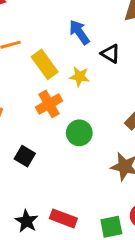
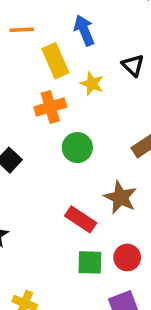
blue arrow: (79, 32) -> (84, 30), moved
red rectangle: (63, 218) -> (81, 219), moved

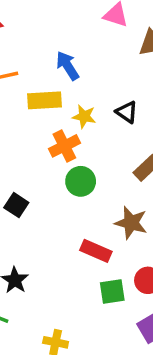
yellow rectangle: (55, 61) -> (45, 100), turned -60
black triangle: (133, 65) -> (127, 112), moved
orange cross: (50, 107) -> (64, 146), moved

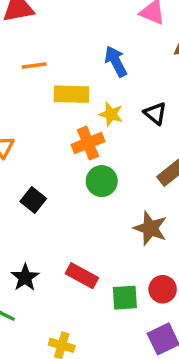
blue arrow: (68, 66) -> (116, 61), moved
red rectangle: (96, 251) -> (82, 276), moved

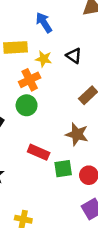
green circle: (102, 181) -> (27, 105), moved
red rectangle: (82, 276) -> (39, 152), moved
green square: (125, 298) -> (63, 169), moved

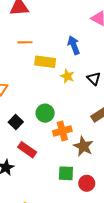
orange cross: (30, 80) -> (62, 131), moved
red rectangle: (39, 152) -> (27, 150), moved

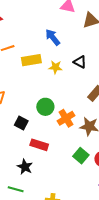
green square: (66, 173) -> (81, 156), turned -35

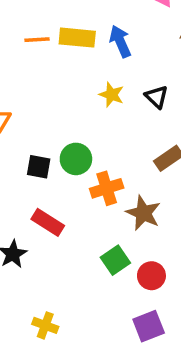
yellow rectangle: (31, 60) -> (77, 38), moved
black square: (21, 123) -> (39, 167), moved, turned -32

